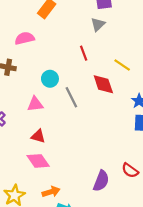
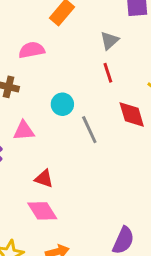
gray triangle: (98, 24) -> (109, 41), moved
pink triangle: (35, 104) -> (24, 131), moved

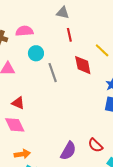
gray triangle: (109, 41) -> (63, 13), moved, turned 48
pink semicircle: (32, 50) -> (24, 31), moved

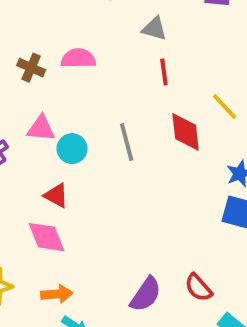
cyan circle: (36, 53) -> (72, 149), moved

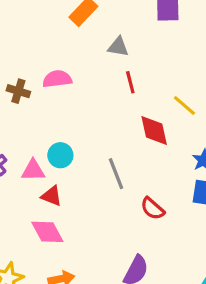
pink triangle: (41, 128) -> (33, 170), moved
gray line: (127, 142) -> (116, 174), moved
red semicircle: (198, 288) -> (152, 209), moved

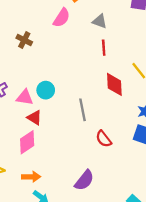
pink semicircle: (57, 79) -> (62, 18), moved, turned 120
pink diamond: (47, 232) -> (27, 142), turned 75

